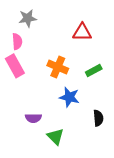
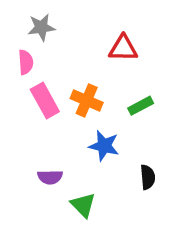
pink rectangle: (15, 66) -> (45, 100), moved

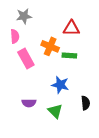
orange cross: (87, 100) -> (50, 46), moved
green rectangle: (141, 106) -> (69, 56), moved, turned 32
green triangle: (83, 205) -> (55, 111), moved

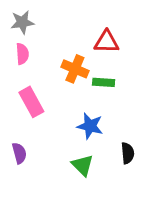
gray star: (24, 16) -> (22, 22), moved
pink rectangle: (26, 59) -> (31, 102), moved
purple semicircle: (29, 103) -> (19, 153), moved, turned -104

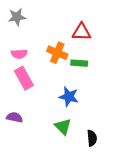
pink semicircle: (22, 54) -> (19, 54), moved, turned 91
purple semicircle: (19, 153) -> (15, 117), turned -63
black semicircle: (128, 153) -> (92, 138), moved

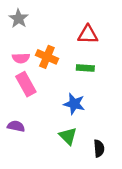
gray star: (17, 17) -> (19, 19), turned -30
orange cross: (57, 53) -> (47, 57), moved

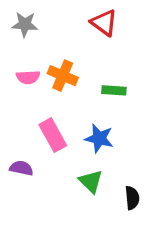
gray star: (19, 19) -> (25, 24), turned -30
red triangle: (88, 35) -> (104, 23), moved, turned 35
pink rectangle: (26, 84) -> (53, 135), moved

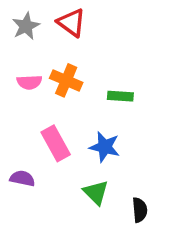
red triangle: (104, 23) -> (71, 23), moved
gray star: (25, 24) -> (26, 26), turned -30

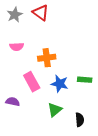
orange cross: (66, 80) -> (47, 58), moved, turned -30
green rectangle: (120, 96) -> (85, 80), moved
green triangle: (96, 192) -> (55, 110), turned 35

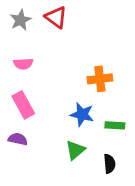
orange cross: (47, 58) -> (100, 79), moved
green rectangle: (85, 80) -> (115, 125), moved
pink rectangle: (32, 82) -> (23, 105), moved

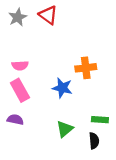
pink semicircle: (23, 64) -> (20, 65), moved
blue star: (82, 114) -> (62, 88), moved
green rectangle: (115, 125) -> (100, 120), moved

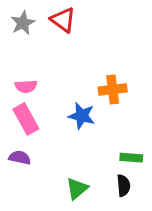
green triangle: (65, 129) -> (77, 189), moved

